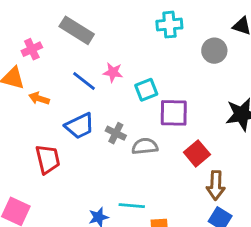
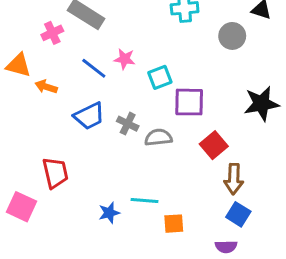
pink cross: (32, 49) -> (52, 33), moved
red trapezoid: (48, 159) -> (55, 173), moved

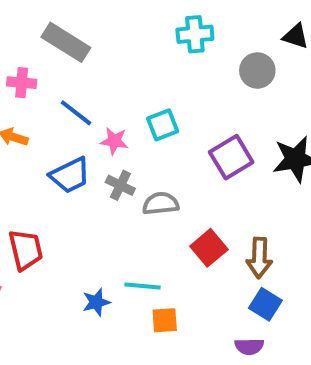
pink cross: (52, 33) -> (22, 83), moved, turned 30
pink star: (125, 59) -> (114, 141), moved
purple square: (189, 102) -> (231, 157), moved, turned -32
red square: (214, 145) -> (209, 248), moved
orange square: (174, 224) -> (165, 320), moved

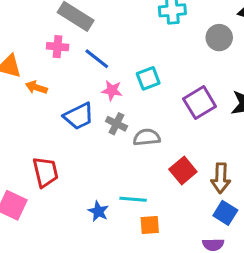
pink cross: (22, 83) -> (58, 47), moved
blue line: (76, 113) -> (97, 59), moved
blue star: (96, 302) -> (98, 211), turned -30

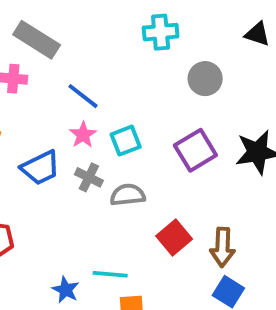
gray circle: (219, 38) -> (205, 79), moved
blue line: (97, 59) -> (83, 96), moved
cyan square: (148, 78) -> (126, 141), moved
pink star: (112, 90) -> (83, 135), turned 30

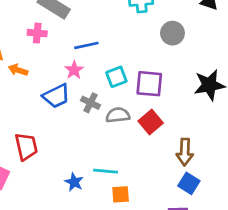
blue line: (83, 96) -> (86, 45), turned -50
pink star: (83, 135) -> (74, 70), moved
purple square: (195, 150) -> (149, 84), moved, turned 36
red square: (174, 237) -> (151, 122), moved

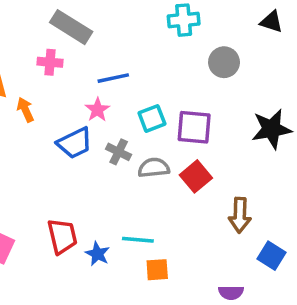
orange arrow: (18, 70) -> (25, 110), turned 48
red trapezoid: (26, 147) -> (62, 236), moved
blue square: (189, 183) -> (271, 256), moved

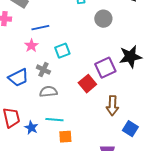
purple square: (194, 127) -> (105, 68), moved, turned -30
blue trapezoid: (75, 143) -> (18, 78), moved
gray semicircle: (154, 168) -> (48, 92), moved

